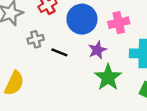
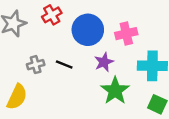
gray cross: (36, 39) -> (36, 65), moved

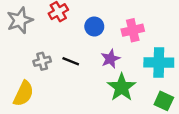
blue circle: (88, 30) -> (94, 26), size x0.6

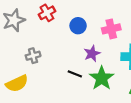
black line: (71, 61) -> (75, 74), moved
yellow semicircle: (24, 94) -> (17, 84), turned 40

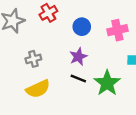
purple star: (92, 54) -> (78, 57), moved
yellow semicircle: (17, 84) -> (38, 89), moved

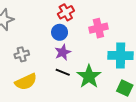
red cross: (48, 13) -> (66, 12), moved
blue circle: (82, 27) -> (60, 32), moved

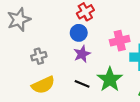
pink cross: (98, 28) -> (120, 41), moved
black line: (63, 72) -> (82, 84), moved

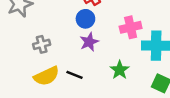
green star: (110, 79) -> (120, 70), size x0.7
black line: (82, 84) -> (75, 75), moved

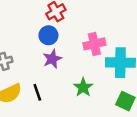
black line: (75, 75) -> (37, 92), turned 49

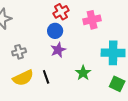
pink cross: (94, 44) -> (92, 20), moved

